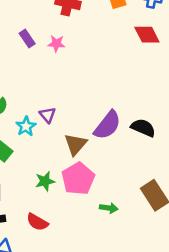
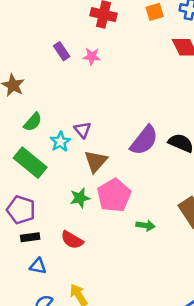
brown triangle: (76, 144) -> (96, 161), moved

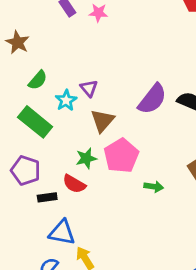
black rectangle: (30, 237) -> (47, 197), moved
red semicircle: (72, 240) -> (74, 184), moved
blue triangle: (38, 266) -> (62, 232), moved, size x1.5

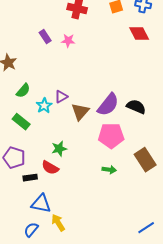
purple triangle: (89, 88) -> (61, 97), turned 40
brown triangle: (102, 121) -> (80, 112), moved
green rectangle: (35, 122) -> (21, 122), size x0.7
pink pentagon: (121, 156) -> (111, 136), moved, turned 30

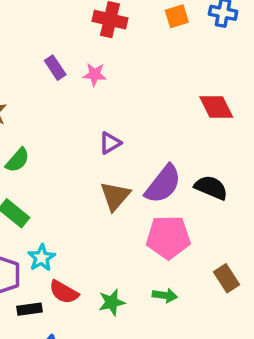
red diamond: (139, 34) -> (216, 107), moved
purple triangle: (61, 97) -> (110, 143), moved
cyan star: (44, 106) -> (41, 258), moved
green star: (59, 149) -> (112, 302), moved
brown rectangle: (145, 160) -> (226, 278), size x0.7

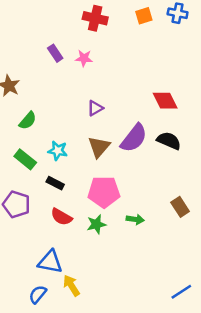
red diamond: (216, 107) -> (165, 101), moved
pink pentagon: (168, 237) -> (104, 192), moved
cyan star: (41, 258) -> (58, 151), moved, turned -30
black rectangle: (29, 309) -> (55, 183), moved, turned 35

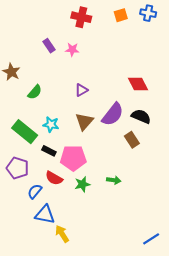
green semicircle: (28, 121) -> (35, 92), moved
green rectangle: (25, 159) -> (25, 132), size x1.4
pink pentagon: (104, 192) -> (73, 158), moved
brown rectangle: (180, 207) -> (132, 140), moved
blue semicircle: (38, 294) -> (35, 191), moved

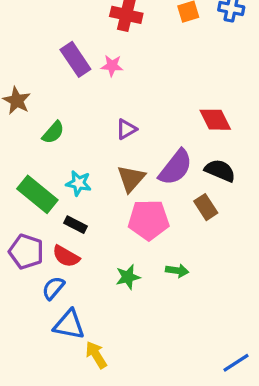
purple rectangle: (49, 46) -> (75, 59), size x1.5
pink pentagon: (73, 158) -> (149, 220), moved
red semicircle: (54, 178) -> (66, 256), moved

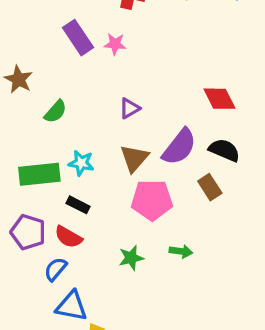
green rectangle: (37, 194) -> (39, 174), turned -45

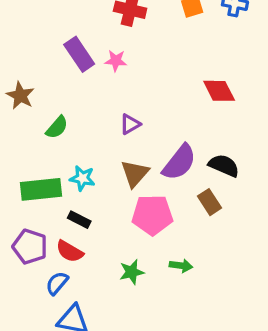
red diamond: (219, 99) -> (219, 91), moved

